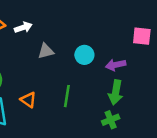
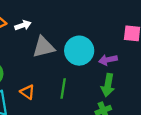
gray triangle: (46, 51) -> (44, 47), size x1.5
cyan circle: (84, 55) -> (79, 51), size x1.6

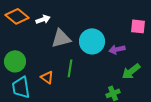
green arrow: (108, 85) -> (131, 71), moved, turned 42
green line: (63, 89) -> (70, 68), moved

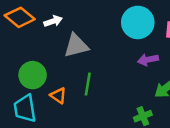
cyan circle: (92, 41) -> (138, 22), moved
green circle: (15, 61) -> (33, 75), moved

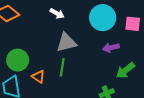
white arrow: (53, 21) -> (57, 13), moved, turned 48
gray triangle: (76, 46) -> (66, 42), moved

